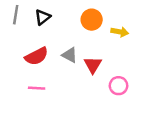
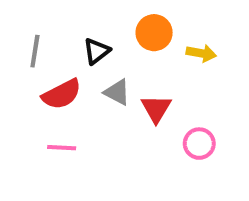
gray line: (16, 15) -> (35, 51), moved
black triangle: (43, 17) -> (97, 51), moved

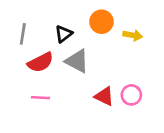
gray triangle: (117, 92) -> (77, 61), size x1.4
red triangle: (156, 109) -> (104, 96), moved, turned -35

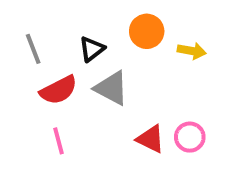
gray line: (23, 34) -> (33, 49), turned -30
pink line: (40, 98) -> (59, 141), turned 72

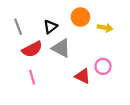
pink circle: (190, 137) -> (103, 66), moved

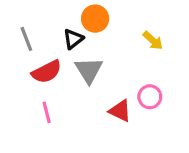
orange circle: (80, 17) -> (95, 19), moved
yellow arrow: (105, 28) -> (153, 40), turned 32
gray triangle: (61, 48) -> (89, 70), turned 30

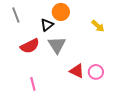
gray line: (26, 39) -> (16, 15), moved
pink circle: (150, 97) -> (96, 72), moved
pink line: (47, 112) -> (33, 84), moved

